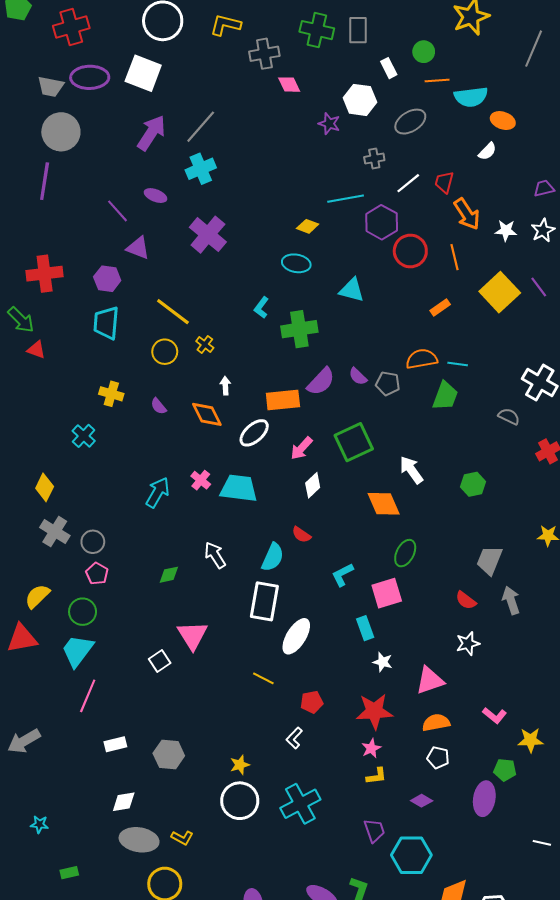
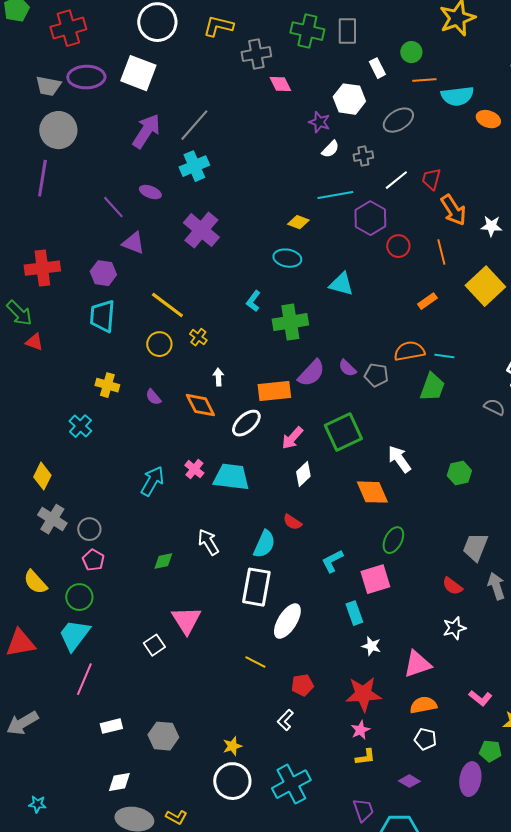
white semicircle: (487, 151) -> (330, 149), moved
red circle: (410, 251) -> (398, 246), size x0.7
yellow semicircle: (37, 596) -> (35, 582), turned -88
red triangle: (22, 638) -> (20, 643), moved

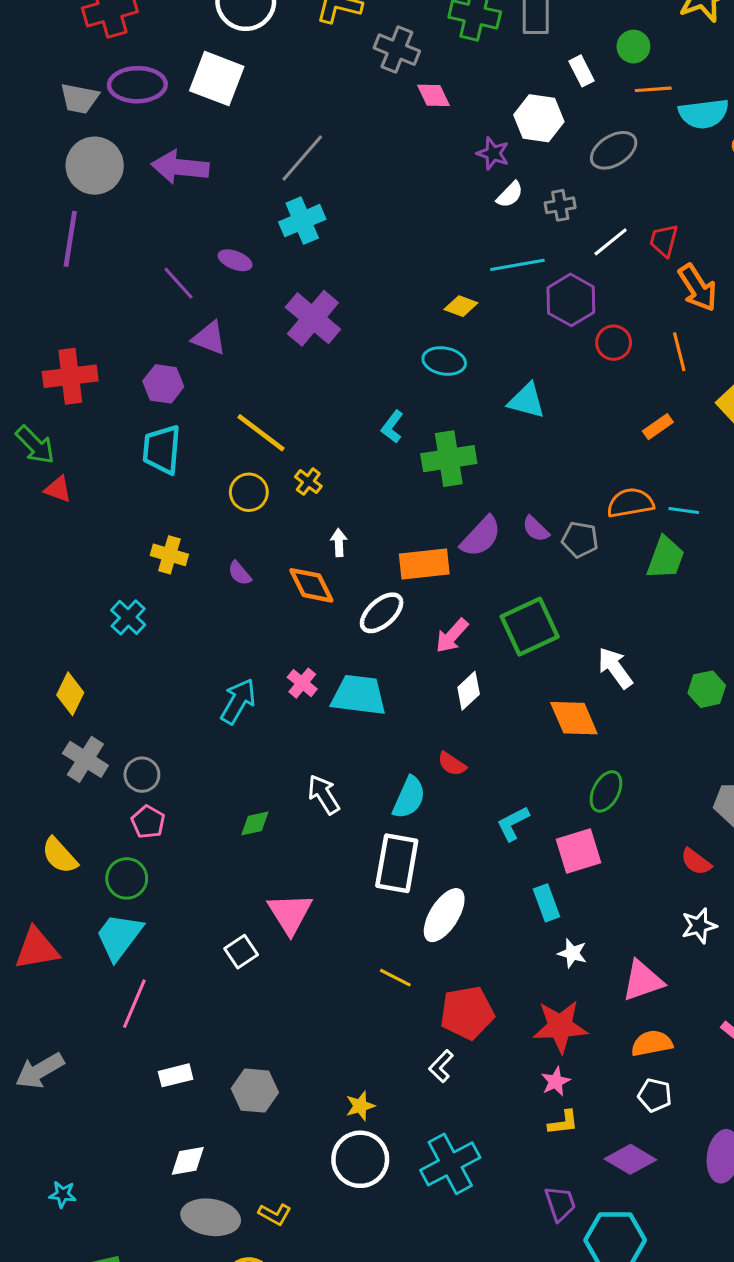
gray cross: (256, 54) -> (397, 50), turned 32
purple arrow: (146, 131) -> (180, 167), moved, turned -117
red pentagon: (302, 685) -> (467, 1013), size x1.6
purple diamond: (409, 781) -> (630, 1159), size x1.5

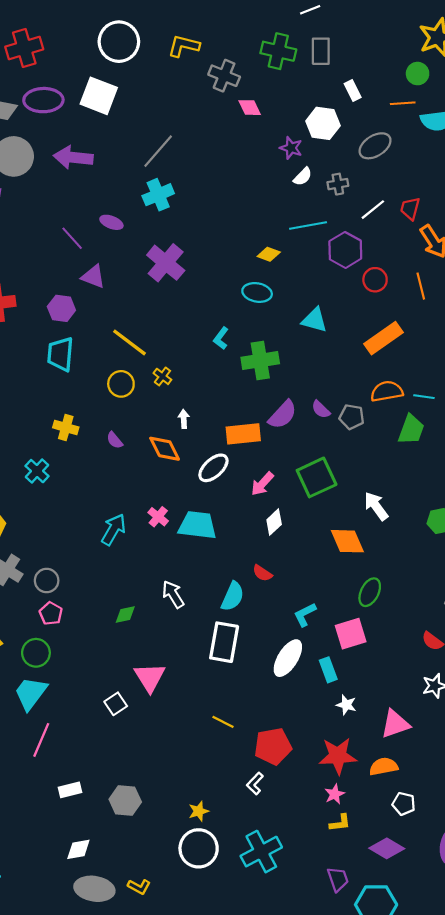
green circle: (633, 47) -> (418, 74), moved
orange rectangle: (658, 427) -> (384, 338), moved, size x1.8
white ellipse: (444, 915) -> (288, 658), moved
orange semicircle: (652, 1043) -> (384, 767), moved

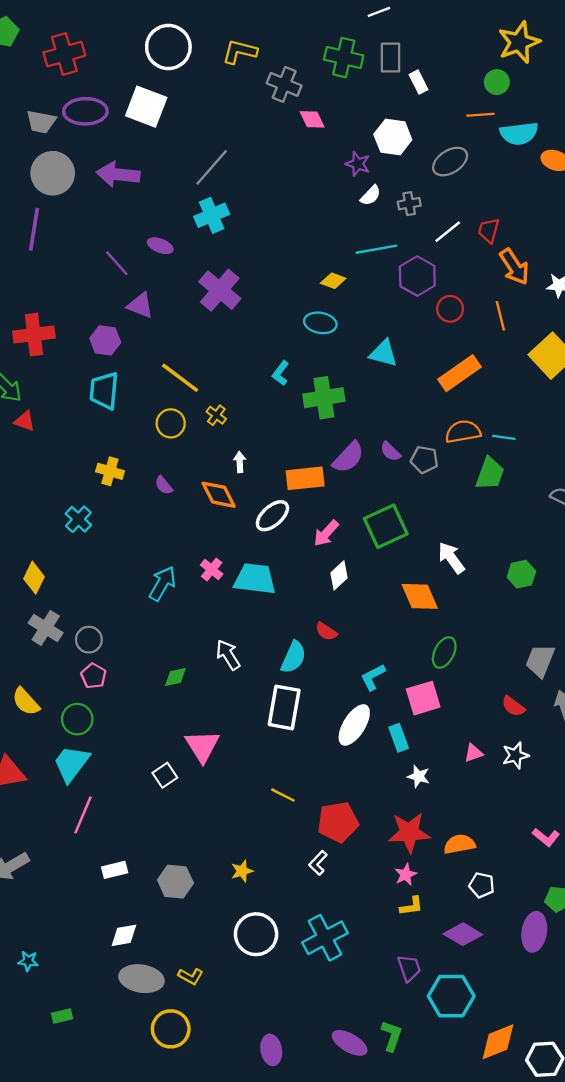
white rectangle: (353, 91) -> (419, 82), moved
pink triangle: (395, 724) -> (473, 753), moved, size x0.6
yellow star: (199, 811) -> (242, 871), moved

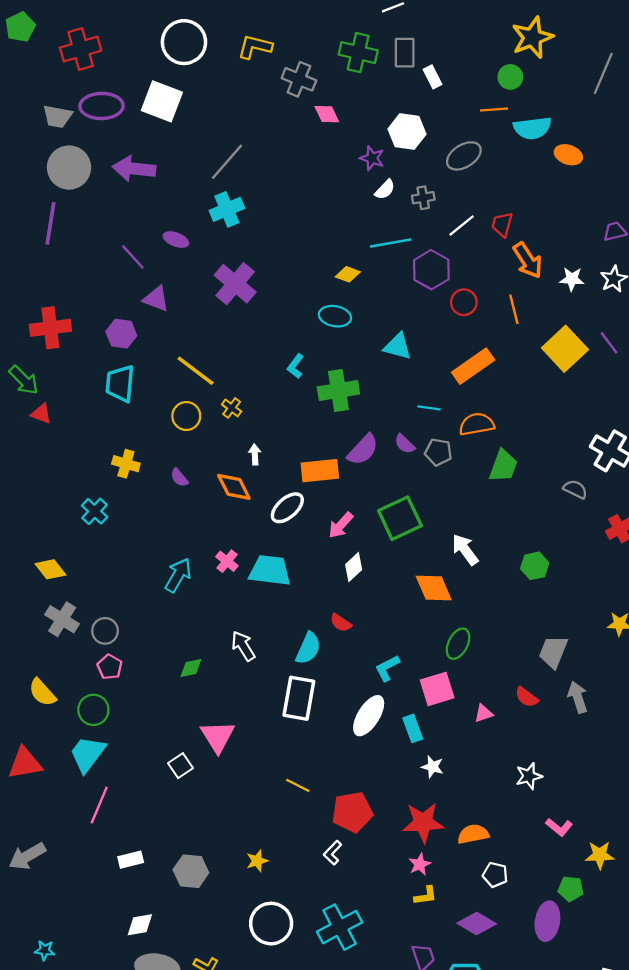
cyan line: (504, 437) -> (429, 408), moved
yellow diamond: (34, 578) -> (50, 569), turned -64
pink triangle: (473, 753) -> (484, 713), moved
white star: (516, 755) -> (529, 776), moved

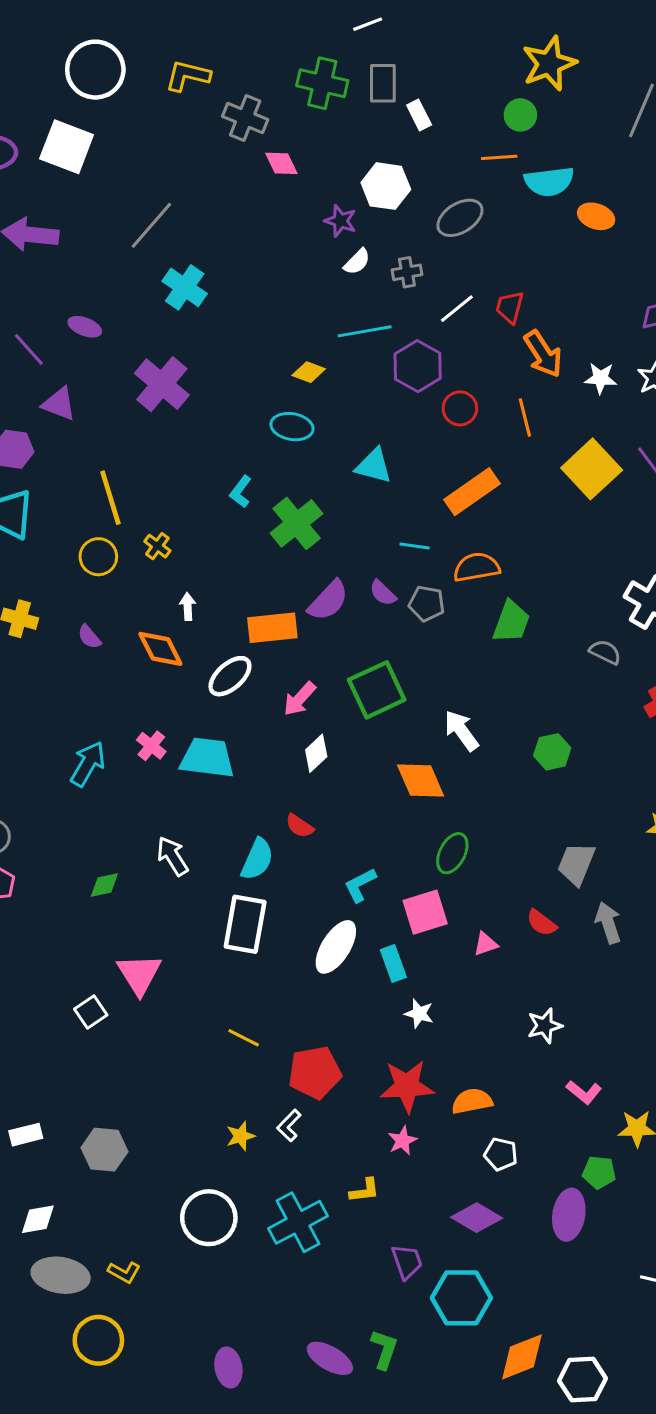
cyan cross: (227, 209) -> (185, 287), moved, turned -32
yellow line: (196, 371) -> (110, 498), turned 36
green cross: (338, 390) -> (297, 523), turned -30
yellow star: (257, 861) -> (241, 1136), moved
yellow L-shape: (426, 896) -> (365, 1190), moved

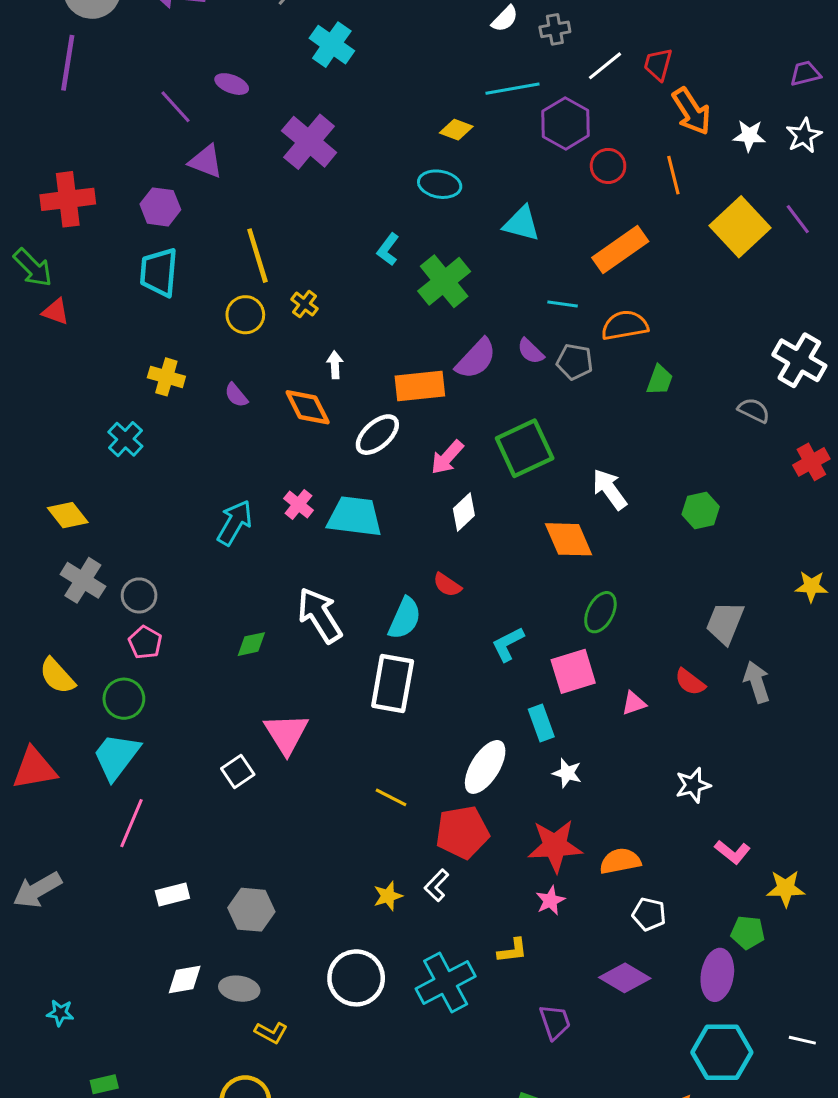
green trapezoid: (511, 622) -> (660, 380), size x0.7
white arrow: (172, 856) -> (320, 615), size x1.4
white ellipse: (336, 947) -> (485, 767), moved
gray ellipse: (61, 1275) -> (239, 989), moved, size x0.7
cyan hexagon: (461, 1298) -> (722, 1052), moved

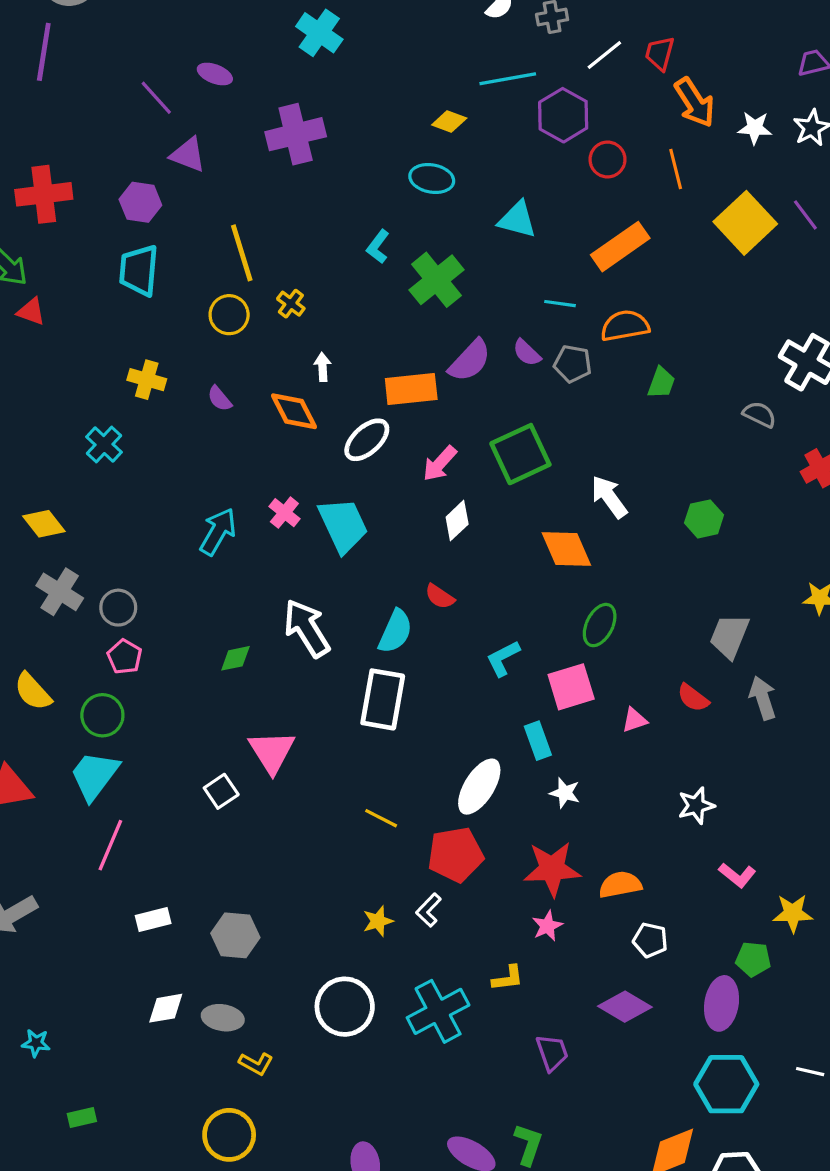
purple cross: (309, 142) -> (296, 134), turned 36
cyan trapezoid: (355, 517) -> (343, 525), turned 58

